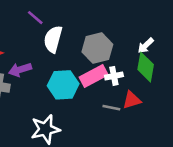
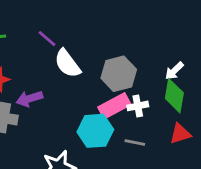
white semicircle: (53, 39) -> (67, 63), turned -52
cyan hexagon: (63, 85) -> (95, 131), moved
red triangle: (132, 100) -> (180, 134), moved

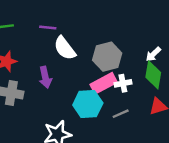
purple line: (47, 39) -> (48, 28), turned -35
purple arrow: (29, 99) -> (45, 77), moved, turned -85
gray line: (135, 143) -> (121, 114), turned -35

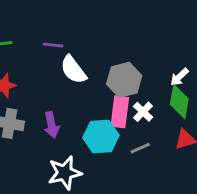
purple arrow: (45, 77) -> (52, 125), moved
pink rectangle: (104, 83) -> (120, 112), turned -55
white cross: (123, 83) -> (143, 112), turned -35

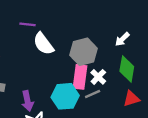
white arrow: (179, 77) -> (122, 39), moved
purple arrow: (52, 125) -> (27, 101), moved
gray line: (140, 148) -> (93, 94), moved

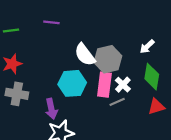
purple line: (27, 24) -> (51, 22), moved
white semicircle: (43, 44) -> (85, 55), moved
cyan hexagon: (65, 96) -> (72, 83), moved

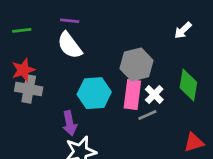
white arrow: (147, 47) -> (183, 30), moved
white semicircle: (85, 55) -> (70, 45), moved
gray cross: (17, 94) -> (29, 89), moved
red triangle: (156, 107) -> (194, 142), moved

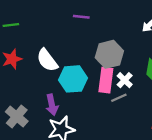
purple line: (70, 21) -> (81, 17), moved
white semicircle: (70, 45) -> (47, 60), moved
gray cross: (29, 89) -> (17, 117), moved, turned 30

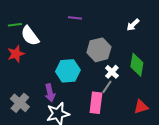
white semicircle: (47, 60) -> (30, 36), moved
pink rectangle: (106, 80) -> (96, 103), moved
gray line: (119, 98) -> (107, 87), turned -32

